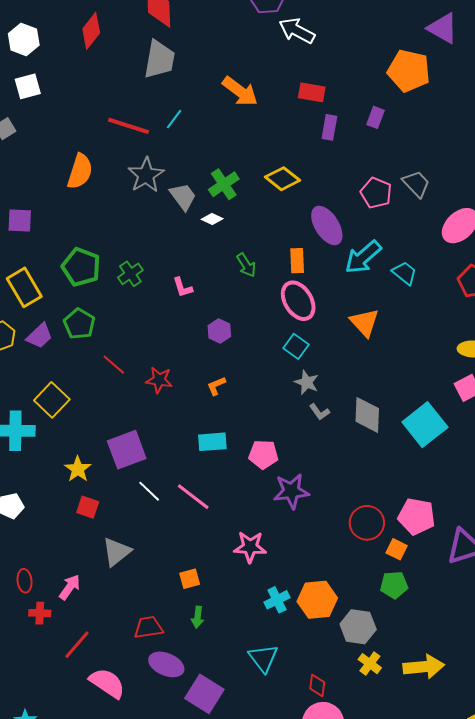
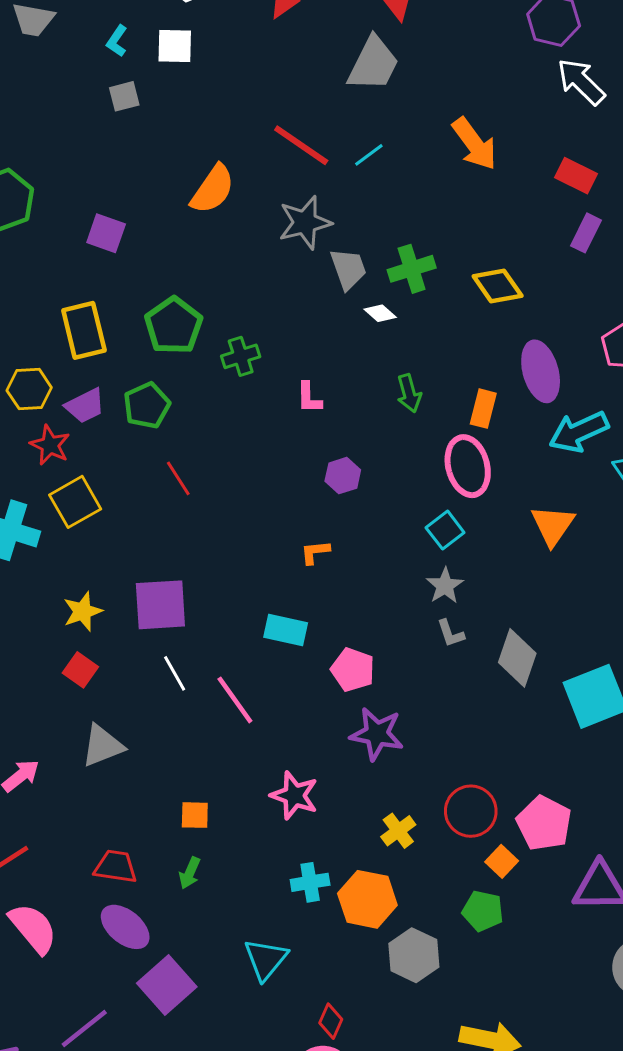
red star: (159, 380) -> (50, 445), moved
yellow cross: (370, 664) -> (398, 831), moved

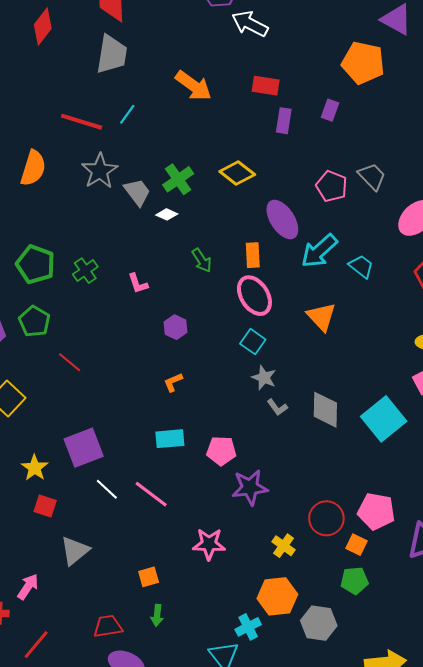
cyan cross: (310, 882) -> (248, 627), moved

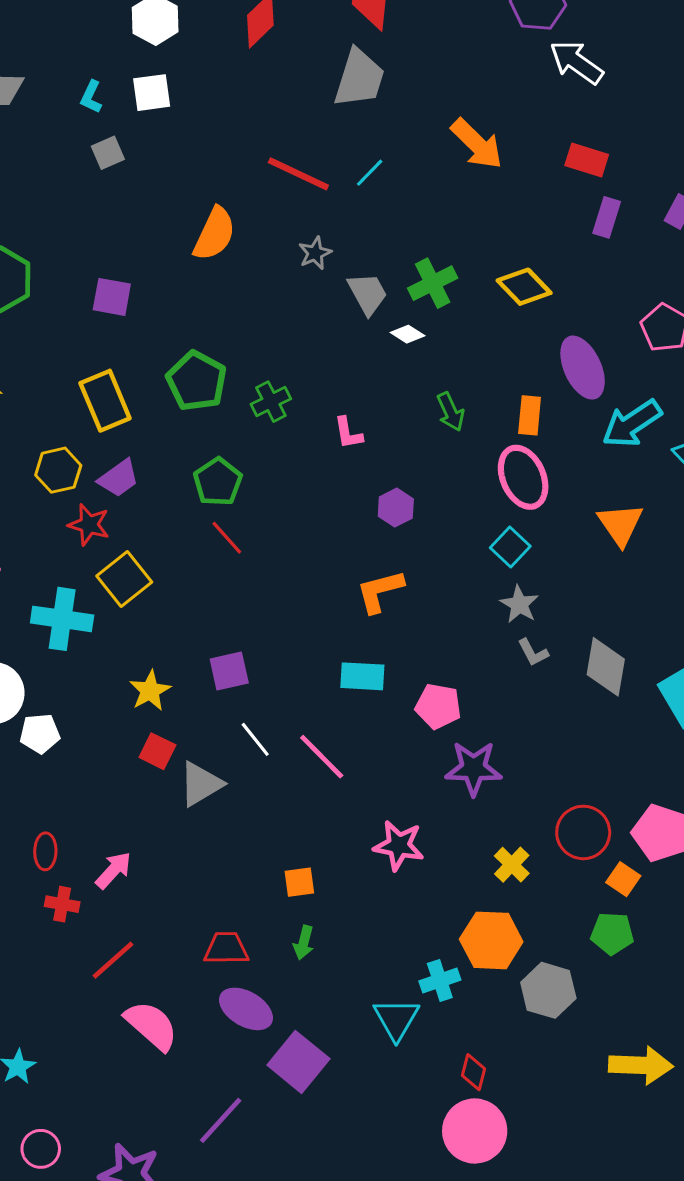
gray star: (100, 171) -> (315, 253), size x0.6
green pentagon: (34, 321) -> (218, 482), moved
orange L-shape: (173, 382) -> (380, 591), size x1.6
purple square: (84, 448) -> (229, 671), size x0.7
gray triangle: (75, 551) -> (201, 784), moved

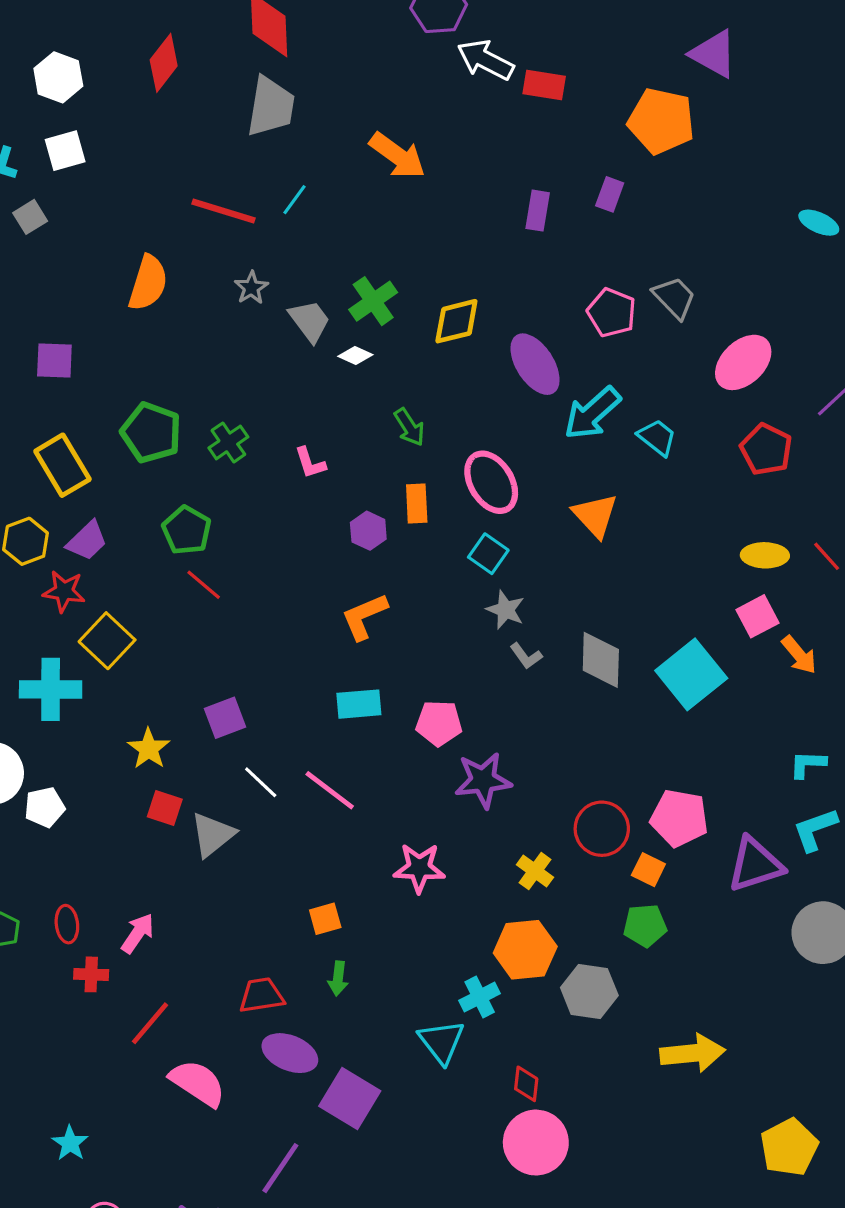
red rectangle: (587, 160) -> (544, 85), moved
yellow diamond: (524, 287) -> (456, 321), moved, turned -52
orange rectangle: (530, 415) -> (417, 504), moved

